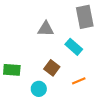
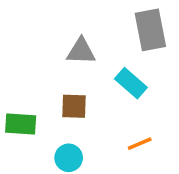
brown square: (52, 68) -> (74, 106), moved, turned -35

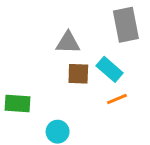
brown square: (74, 106) -> (78, 74), moved
orange line: (140, 144) -> (117, 99), moved

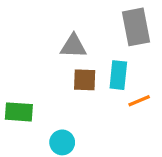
cyan rectangle: (110, 69) -> (118, 75), turned 55
orange line: (117, 99) -> (139, 101), moved

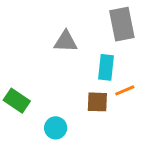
brown square: (85, 80) -> (97, 102), moved
green rectangle: (19, 112) -> (17, 101), turned 30

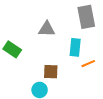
green rectangle: (17, 101) -> (12, 49), moved
brown square: (97, 102) -> (51, 72), moved

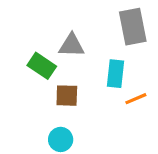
green rectangle: (12, 49) -> (42, 66), moved
brown square: (51, 72) -> (67, 96), moved

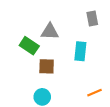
gray rectangle: (133, 27) -> (92, 19), size x0.6
orange line: (136, 99) -> (94, 93), moved

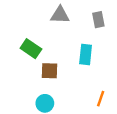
gray triangle: (50, 32) -> (60, 15), moved
orange line: (94, 93) -> (101, 99), turned -48

